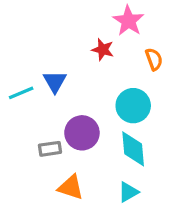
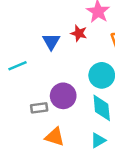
blue triangle: (55, 82) -> (51, 42), moved

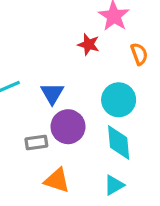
blue triangle: (51, 42) -> (52, 93), moved

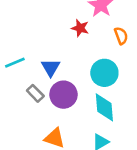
gray rectangle: (36, 142) -> (35, 93), moved, turned 54

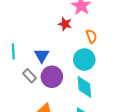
orange semicircle: (121, 36) -> (91, 36), moved
cyan line: (15, 63) -> (13, 51), turned -70

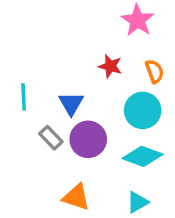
red star: (65, 24) -> (110, 66), moved
cyan diamond: (84, 87) -> (143, 156), turned -65

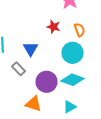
purple circle: (88, 139) -> (46, 82), moved

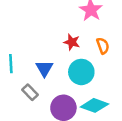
cyan circle: (72, 53) -> (81, 72), moved

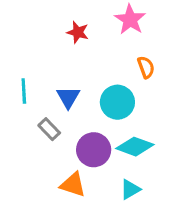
red star: (72, 42) -> (78, 32), moved

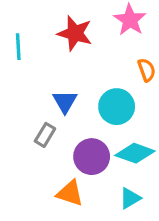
red star: (78, 32) -> (75, 33), size x1.5
cyan line: (24, 91) -> (18, 47), moved
gray rectangle: (49, 129) -> (45, 135), turned 75

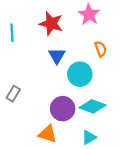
blue triangle: (65, 102) -> (57, 56), moved
gray rectangle: (45, 135) -> (13, 94), moved

